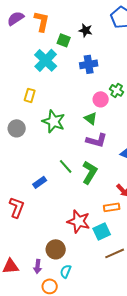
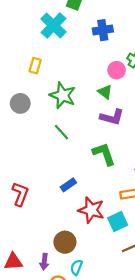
green line: (66, 166) -> (62, 132), moved
green L-shape: (90, 172) -> (104, 154), turned -50
blue rectangle: (40, 182) -> (68, 185), moved

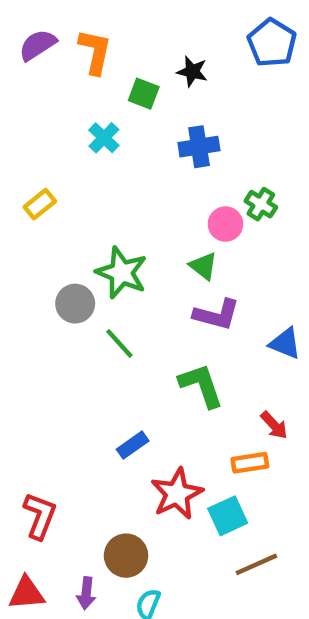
cyan cross: (53, 25) -> (104, 138), size x0.6
yellow rectangle: (35, 66) -> (40, 204), moved, turned 35
gray circle: (20, 103) -> (75, 304), moved
red L-shape: (20, 194) -> (40, 516), moved
red star: (91, 210) -> (177, 494), turned 30

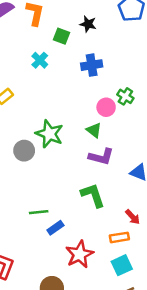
green line: (119, 343) -> (39, 212), moved, turned -54
cyan square: (228, 516) -> (122, 265), moved

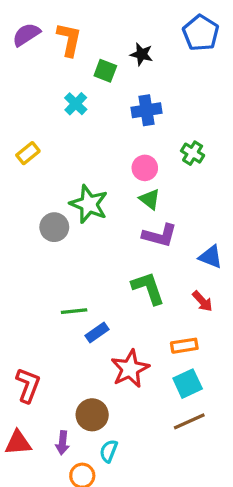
pink circle: (106, 107) -> (145, 168), moved
red arrow: (133, 217) -> (202, 301), moved

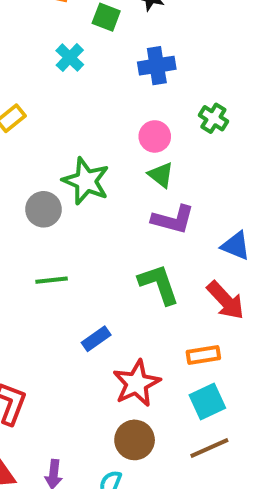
red arrow: (202, 301) -> (226, 300), size x1.5
green line: (74, 311) -> (52, 280), moved
brown circle: (92, 415) -> (135, 440), moved

